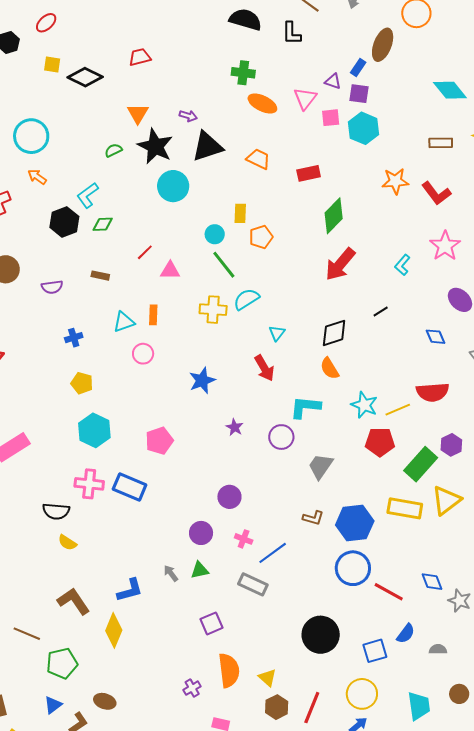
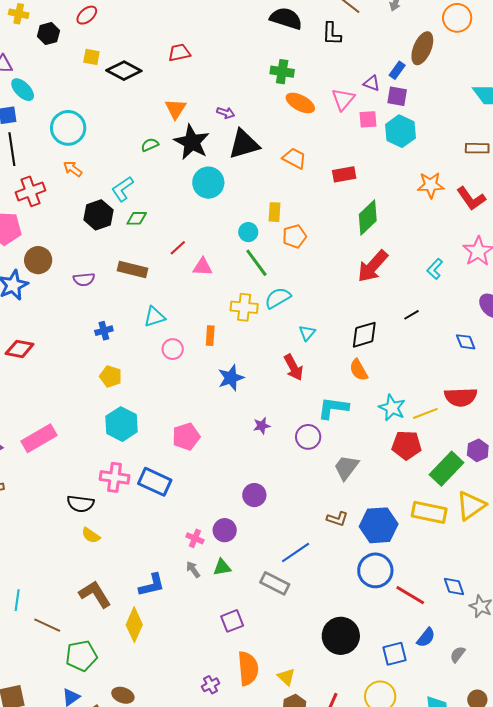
brown rectangle: (100, 276) -> (133, 270), size x1.6
orange rectangle: (153, 315) -> (210, 336), moved
purple star: (235, 427) -> (262, 426), turned 30
pink cross: (244, 539) -> (195, 538), moved
gray semicircle: (438, 649) -> (458, 654), turned -54

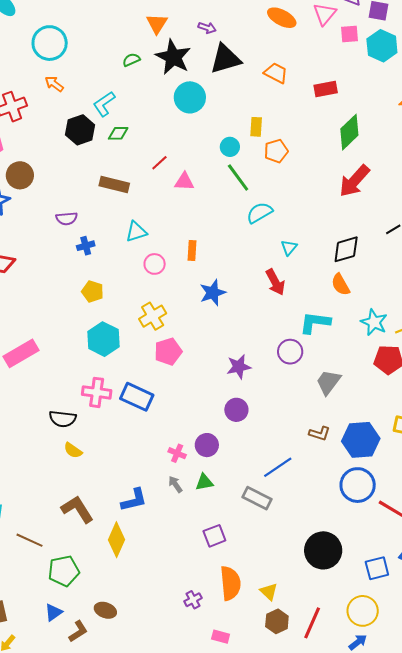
purple semicircle: (84, 279) -> (67, 218), moved
yellow cross: (244, 307) -> (153, 316), moved, turned -36
purple star: (262, 426) -> (239, 367), moved, size x1.4

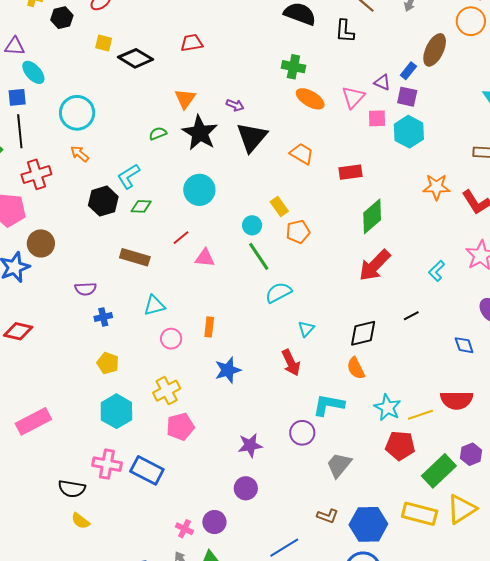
black triangle: (225, 59) -> (252, 137), turned -36
cyan circle: (190, 97) -> (199, 190), moved
yellow rectangle: (256, 127) -> (279, 207), turned -42

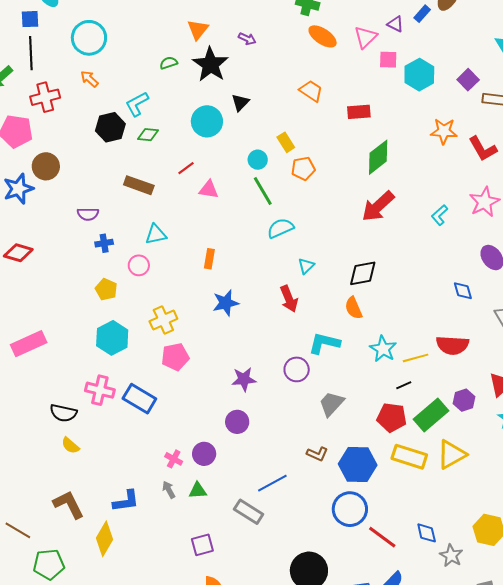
purple square: (407, 97) -> (468, 80), moved, turned 30
black triangle: (252, 137) -> (240, 102), moved, size x0.6
black line: (411, 316) -> (404, 385), moved
pink circle: (171, 339) -> (139, 265), moved
red pentagon: (400, 446) -> (392, 418), moved

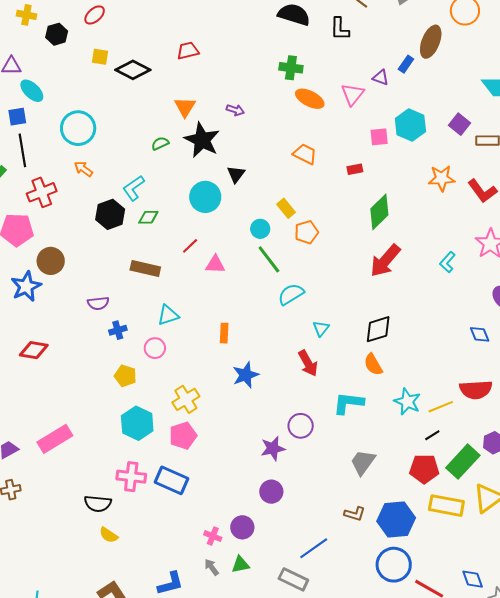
pink square: (388, 60) -> (379, 137), moved
red rectangle: (359, 112) -> (355, 169), size x0.7
pink pentagon: (175, 357) -> (183, 436), moved
purple circle: (297, 369) -> (301, 426), moved

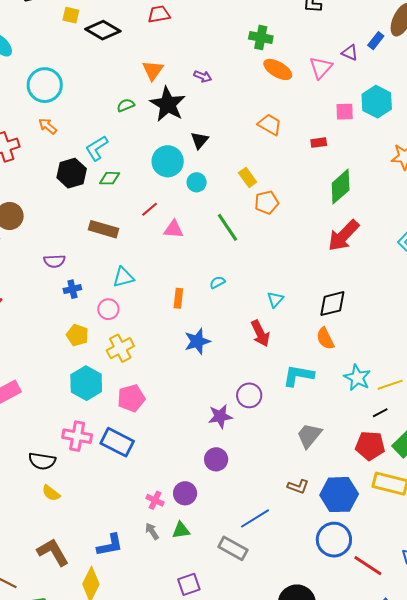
cyan circle: (260, 229) -> (197, 182), moved
cyan semicircle: (291, 294) -> (217, 282), moved, size x0.6
yellow cross: (186, 399) -> (120, 348), moved

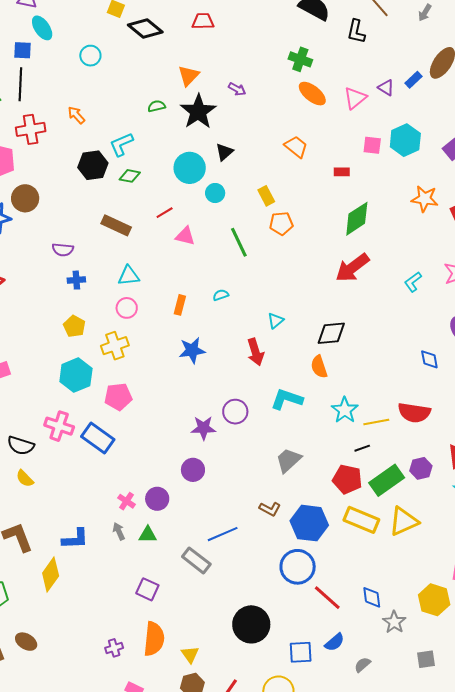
cyan circle: (45, 85) -> (90, 56), moved, size x0.6
pink circle: (108, 309) -> (127, 308), moved
purple square: (189, 584) -> (147, 589), turned 35

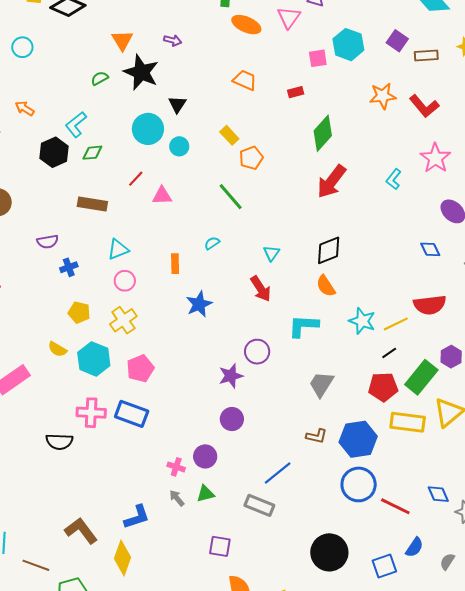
green line: (239, 242) -> (231, 197), moved
yellow semicircle: (25, 478) -> (57, 349), moved

